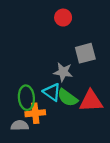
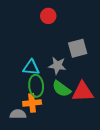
red circle: (63, 18) -> (48, 16), moved
cyan triangle: (52, 92) -> (31, 68), moved, turned -30
green ellipse: (26, 98) -> (36, 86), moved

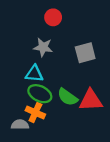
gray star: (57, 66) -> (43, 47), moved
green ellipse: (36, 86) -> (40, 94), turned -60
orange cross: (32, 103) -> (35, 112), turned 30

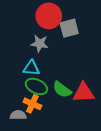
red circle: (53, 17) -> (49, 16), size x1.6
gray square: (85, 53) -> (69, 28), moved

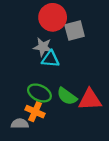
cyan triangle: (31, 68) -> (50, 59), moved

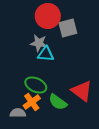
green semicircle: (67, 96) -> (58, 102), moved
red triangle: (90, 100) -> (82, 91), turned 40
orange cross: (35, 112) -> (32, 102), turned 30

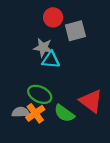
red circle: (48, 16) -> (53, 17), size x0.7
gray semicircle: (18, 113) -> (21, 112), moved

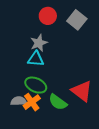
gray square: (75, 31) -> (77, 20), moved, turned -36
gray star: (43, 48) -> (39, 43), turned -30
cyan triangle: (51, 60) -> (36, 59), moved

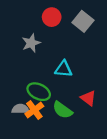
gray star: (39, 43) -> (31, 43), moved
cyan triangle: (36, 59) -> (64, 69), moved
red triangle: (82, 91) -> (88, 98), size x0.7

